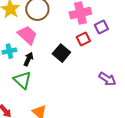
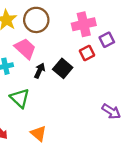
black arrow: (28, 59) -> (40, 71), moved
purple arrow: (107, 79) -> (111, 111), moved

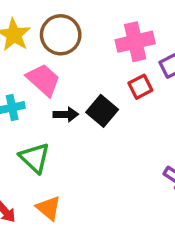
black arrow: (40, 71) -> (66, 114), turned 64
orange triangle: (38, 133) -> (49, 208), moved

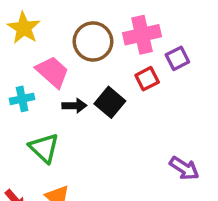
brown circle: (61, 35) -> (93, 41), moved

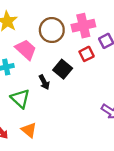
black arrow: (74, 106) -> (44, 82), moved, turned 64

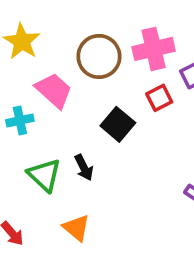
black arrow: (44, 82) -> (84, 168), moved
orange triangle: (29, 130) -> (76, 228), moved

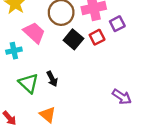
black square: (118, 124) -> (73, 39), moved

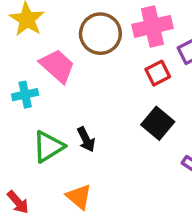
black square: (73, 39) -> (158, 123), moved
green triangle: (29, 83) -> (48, 147), turned 45

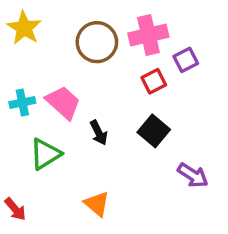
pink trapezoid: (57, 66) -> (63, 103), moved
black arrow: (86, 139) -> (99, 133), moved
orange triangle: (79, 197) -> (97, 204), moved

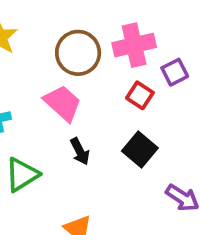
red square: (154, 81) -> (140, 95), turned -30
pink trapezoid: (63, 103) -> (63, 103), moved

